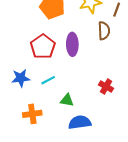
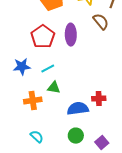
brown semicircle: (104, 31) -> (101, 22), turned -36
red cross: (106, 87) -> (99, 99), moved, turned -32
green triangle: (67, 100) -> (54, 88), moved

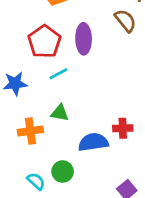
cyan line: (48, 69) -> (58, 74), moved
green circle: (76, 136) -> (63, 171), moved

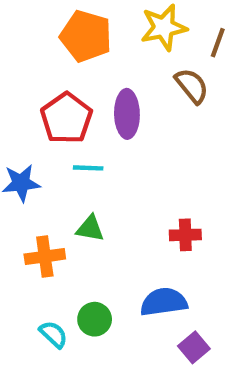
cyan line: (58, 74) -> (88, 168), turned 30
red cross: (123, 128) -> (185, 235), moved
blue semicircle: (93, 142) -> (164, 302), moved

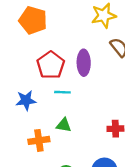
orange pentagon: (86, 36) -> (33, 20), moved

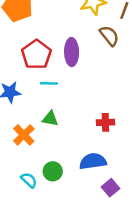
orange cross: (39, 140) -> (24, 135), turned -36

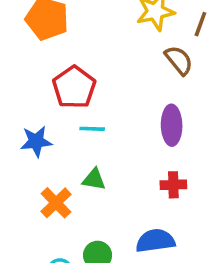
purple ellipse: (72, 52) -> (172, 125), moved

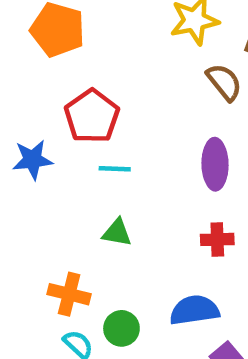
blue star: (36, 141) -> (33, 160), moved
orange cross: (56, 203) -> (69, 294), moved, turned -32

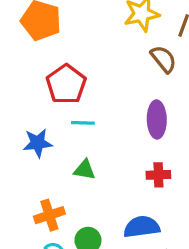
blue star: (33, 160) -> (38, 143), moved
orange cross: (69, 294) -> (49, 215), turned -32

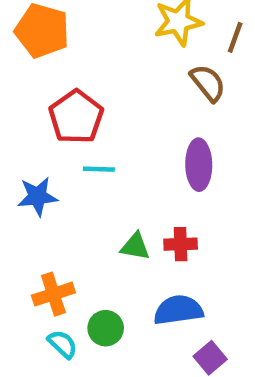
green triangle: (85, 170) -> (135, 246), moved
red cross: (158, 175) -> (181, 244), moved

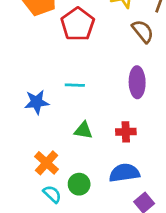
red pentagon: (76, 117) -> (78, 24), moved
green triangle: (135, 246) -> (83, 130), moved
orange cross: (53, 294) -> (47, 163), turned -30

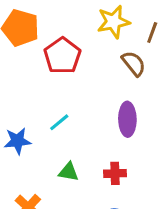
cyan line: (75, 85) -> (59, 122), turned -42

